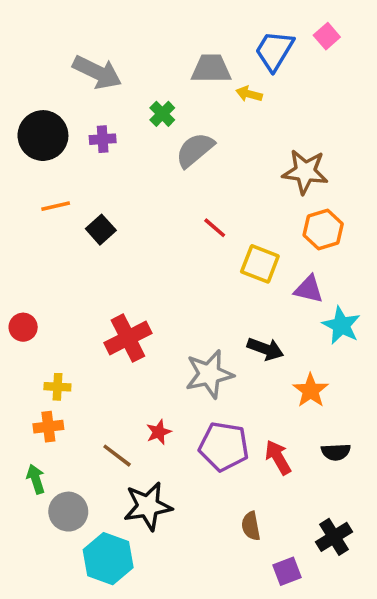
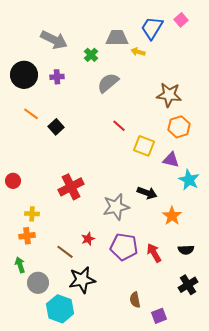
green cross: (162, 114) -> (91, 55), moved
orange line: (56, 206) -> (31, 114), turned 49
brown semicircle: (251, 526) -> (135, 300), moved
black cross: (334, 537) -> (188, 285), moved

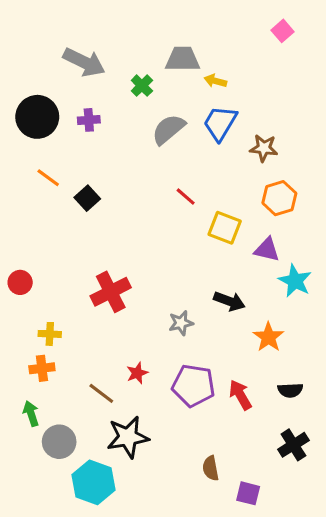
blue trapezoid: (152, 28) -> (220, 123), moved
brown star: (169, 95) -> (264, 148), size x0.7
gray star: (116, 207) -> (181, 323), size x0.6
purple square: (159, 316) -> (248, 493), turned 35

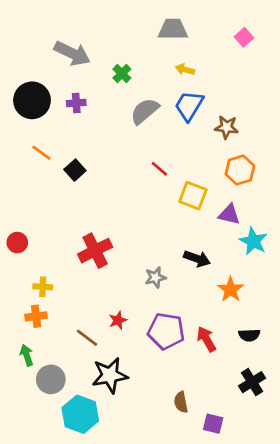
pink square: (282, 31) -> (244, 37), moved
gray trapezoid: (183, 59) -> (173, 29), moved

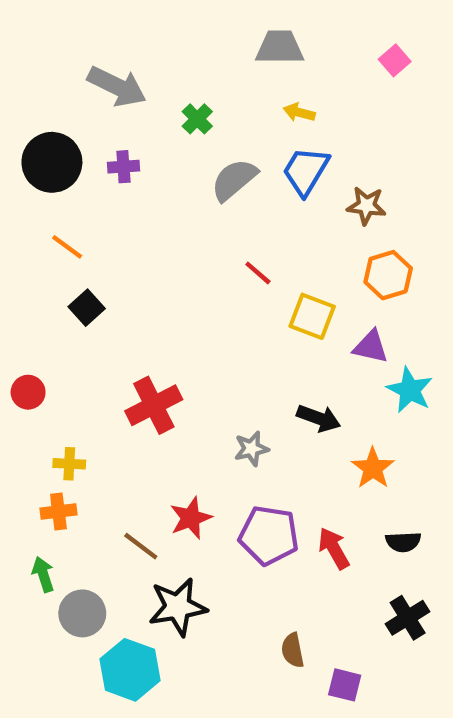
black square: (75, 170) -> (87, 308), moved
red star: (118, 320) -> (191, 518), size x1.4

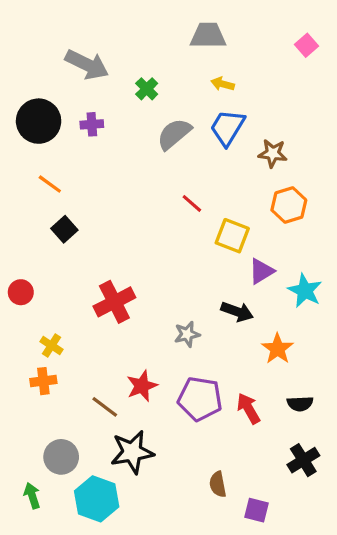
pink square: (395, 60) -> (307, 45), moved
purple triangle: (371, 347) -> (261, 271), moved, turned -44
yellow cross: (69, 464) -> (51, 345), turned 30
green arrow: (43, 574) -> (32, 496), moved

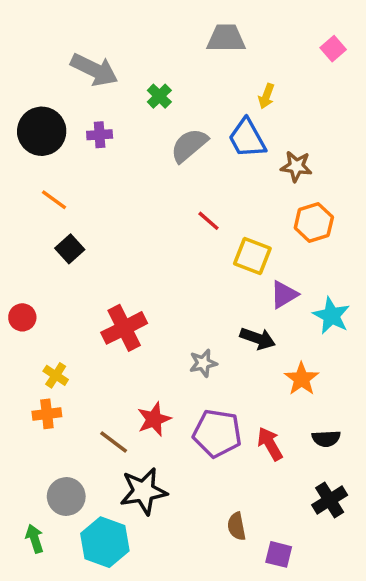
yellow arrow: (223, 84) -> (266, 96), moved, turned -85
blue trapezoid: (227, 128) -> (247, 138), turned -60

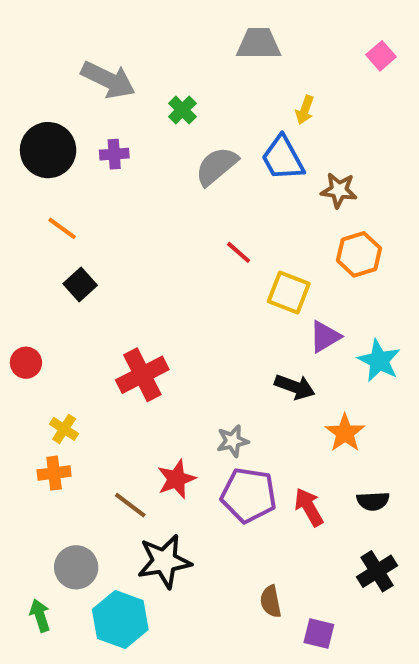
gray star: (203, 363) -> (233, 441), moved

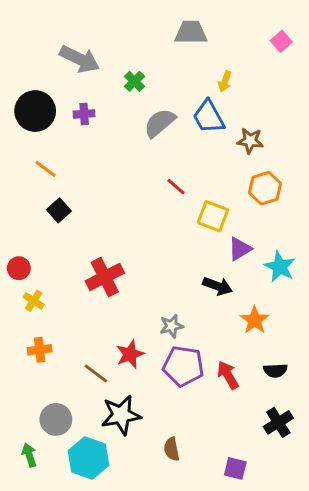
yellow cross: (64, 429) -> (34, 301), moved
brown semicircle: (271, 601) -> (172, 449), moved

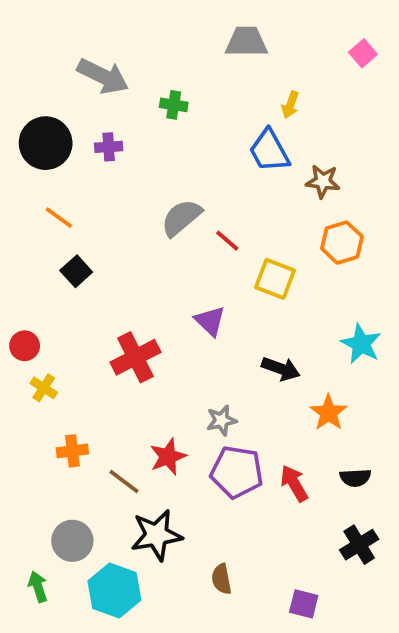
green cross: (134, 81) -> (174, 105), turned -36
gray semicircle: (160, 123) -> (181, 218), moved
purple triangle: (240, 249) -> (210, 321), moved, turned -45
orange cross: (40, 350) -> (72, 451), moved

